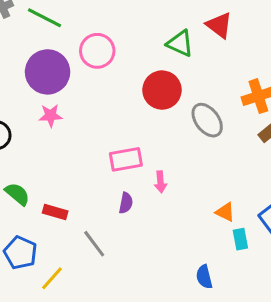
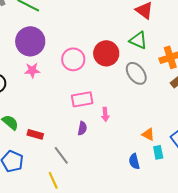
green triangle: (180, 43) -> (138, 40), moved
pink circle: (97, 51) -> (73, 59), moved
blue semicircle: (204, 277) -> (134, 161), moved
yellow line: (52, 278) -> (53, 180), moved, turned -66

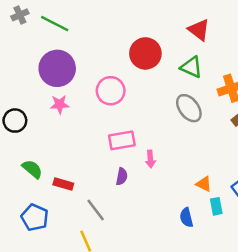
red circle: (106, 53) -> (145, 53), moved

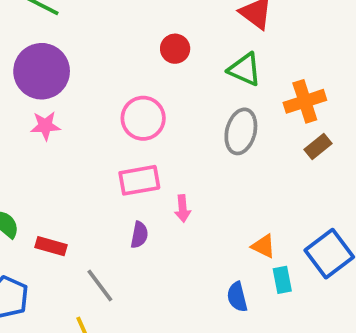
red circle: (145, 53) -> (175, 49), size x0.6
pink circle: (111, 91) -> (143, 118), moved
gray ellipse: (189, 108) -> (241, 131), turned 52

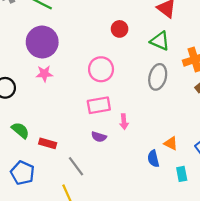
purple semicircle: (139, 235) -> (99, 137), turned 96
cyan rectangle: (282, 280) -> (182, 174), moved
blue semicircle: (237, 297) -> (153, 159), moved

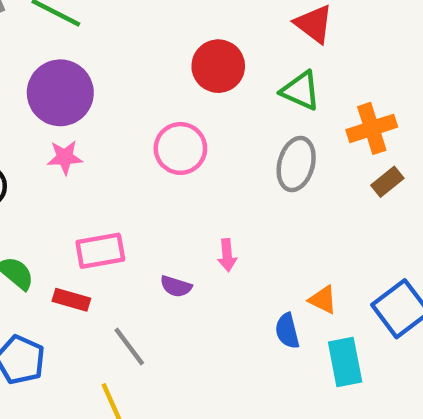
red circle: (120, 29) -> (218, 66), size x1.5
pink rectangle: (99, 105) -> (100, 251), moved
cyan rectangle: (182, 174) -> (345, 362), size x1.5

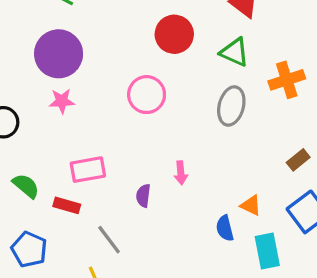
brown rectangle: (387, 182) -> (298, 160), moved
purple semicircle: (176, 286) -> (143, 196), turned 80

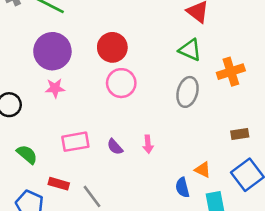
red circle: (174, 34) -> (112, 47), moved
brown rectangle: (298, 160) -> (240, 134), turned 30
purple semicircle: (143, 196) -> (115, 147), moved, turned -48
red rectangle: (67, 205) -> (59, 184), moved

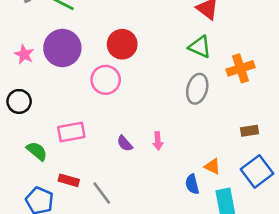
pink circle: (121, 83) -> (106, 80), moved
pink star: (55, 88) -> (24, 54), moved, turned 30
pink rectangle: (75, 142) -> (71, 132), moved

